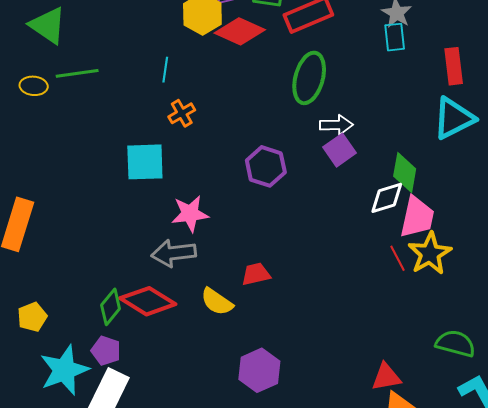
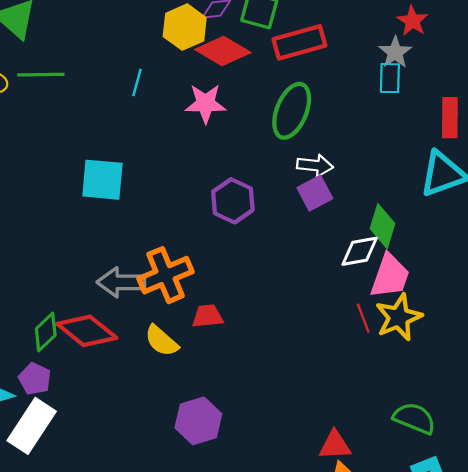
orange cross: (182, 113) -> (166, 275), moved, size x1.8
pink star: (190, 214) -> (205, 103), moved

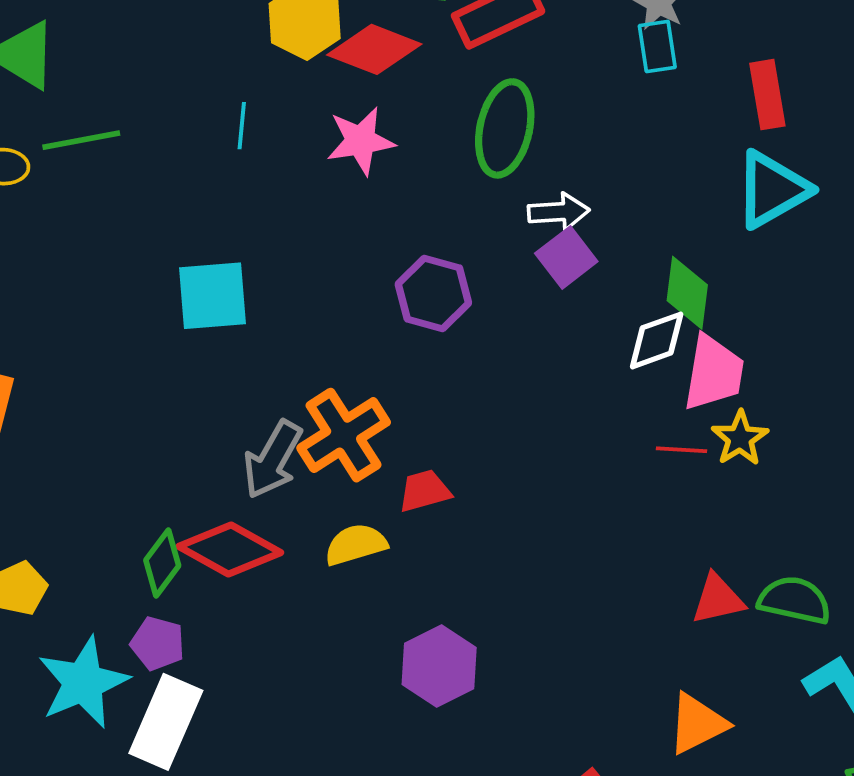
gray arrow: (121, 282) -> (273, 460), turned -51
yellow star: (399, 317) -> (740, 438), size x0.7
red line: (363, 318) -> (682, 450), turned -56
yellow semicircle: (162, 341) -> (356, 545), turned 132
red triangle: (335, 445) -> (718, 599), moved

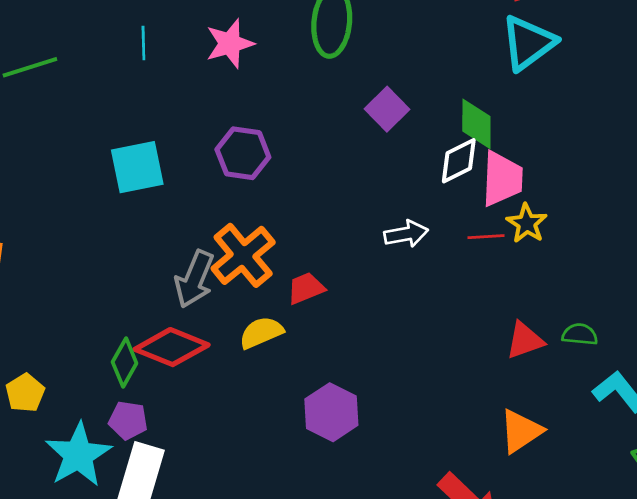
white arrow: (559, 212) -> (406, 234), moved
purple hexagon: (433, 294) -> (243, 153), moved
green semicircle: (795, 600) -> (580, 334), size x0.7

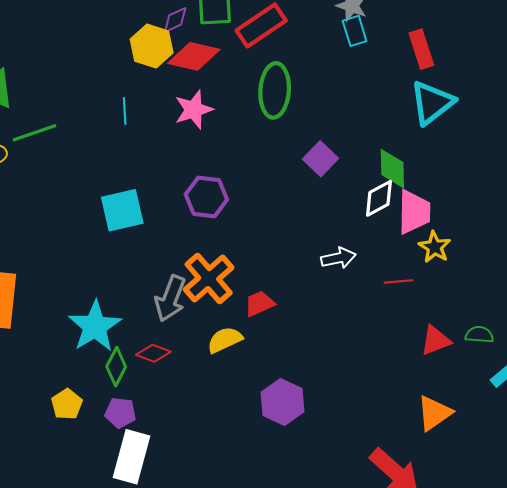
red line: (486, 237) -> (399, 281), moved
red diamond: (172, 347) -> (153, 353), size x0.6
yellow pentagon: (25, 393) -> (67, 404), moved
cyan star: (78, 455) -> (95, 326), moved

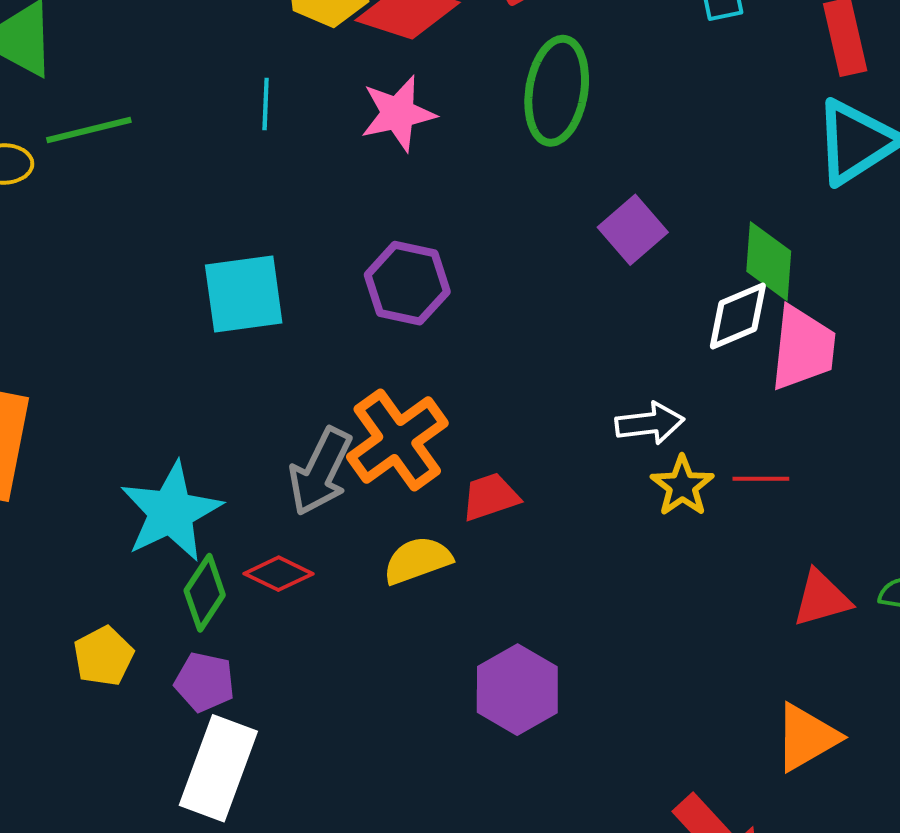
yellow star: (435, 247) -> (682, 486), moved

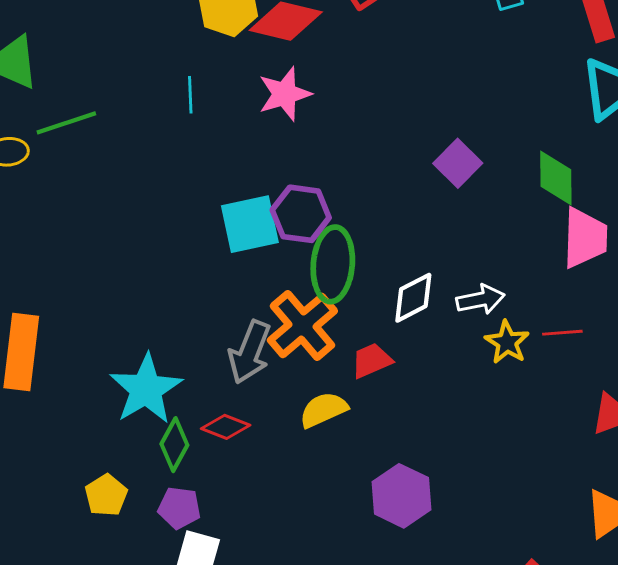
green ellipse: (557, 91) -> (333, 264), moved
cyan square: (244, 294) -> (250, 224), moved
white diamond: (738, 316) -> (413, 298), moved

